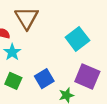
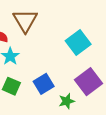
purple square: (87, 76) -> (88, 82), turned 30

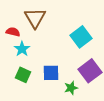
blue square: (44, 84) -> (51, 73), turned 30

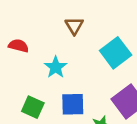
brown triangle: (35, 18) -> (74, 26), moved, size x0.6
cyan star: (22, 49) -> (56, 67), moved

